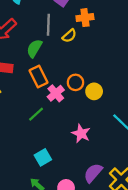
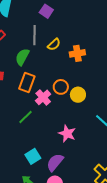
orange cross: (85, 18) -> (77, 53), moved
orange rectangle: (39, 77) -> (27, 82), turned 48
purple semicircle: (93, 173) -> (55, 162), moved

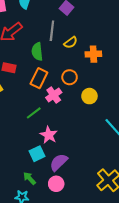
green semicircle: (22, 57) -> (37, 52), turned -42
orange circle: (61, 87) -> (70, 77), moved
pink star: (67, 133) -> (49, 135), moved

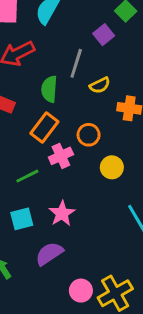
pink star: (49, 135) -> (62, 213), moved
cyan square: (37, 154) -> (22, 219), moved
pink circle: (56, 184) -> (81, 291), moved

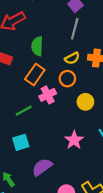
gray line: (76, 63) -> (75, 29), moved
yellow semicircle: (100, 85) -> (72, 58), moved
pink star: (62, 213) -> (74, 140), moved

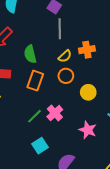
pink cross: (48, 95) -> (55, 113), moved

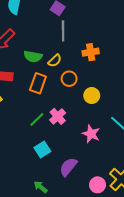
green semicircle: (30, 54) -> (33, 56), turned -66
yellow semicircle: (65, 56) -> (55, 61), moved

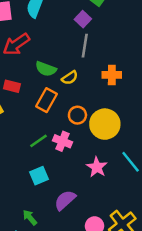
orange circle: (69, 79) -> (77, 115), moved
yellow circle: (92, 96) -> (105, 124), size x1.6
pink cross: (58, 116) -> (62, 141), turned -35

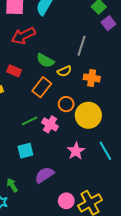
purple square: (83, 19) -> (108, 23), moved
orange cross: (112, 75) -> (92, 78), moved

